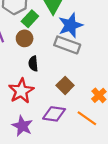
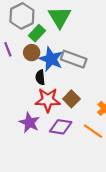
blue star: (70, 25) -> (51, 59), moved, turned -30
red star: (21, 91) -> (48, 100), moved, turned 30
purple star: (22, 126) -> (29, 123), moved

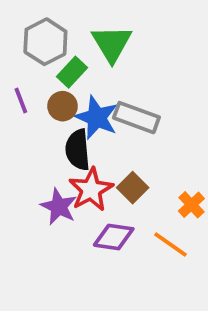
black semicircle: (40, 77) -> (78, 150), size x1.5
red star: (48, 100) -> (91, 190), turned -30
purple star: (29, 123) -> (59, 207), moved

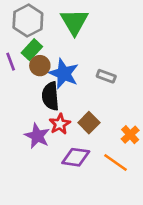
green rectangle: (72, 72) -> (32, 50), moved
gray rectangle: (136, 118) -> (106, 76), moved, size x0.6
red star: (91, 190) -> (60, 124), size x0.7

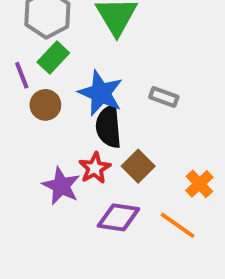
brown circle: (40, 66) -> (45, 105), moved
black semicircle: (50, 96) -> (109, 127), moved

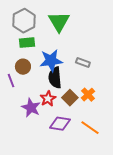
green rectangle: (53, 58) -> (27, 43), turned 42
purple line: (22, 75) -> (11, 81), moved
blue star: (101, 93) -> (51, 61), turned -30
orange cross: (199, 184) -> (88, 95), moved

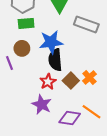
gray rectangle: (83, 63) -> (86, 24), moved, size x1.6
purple star: (31, 108) -> (42, 104), moved
purple diamond: (60, 124) -> (70, 118), moved

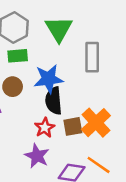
gray rectangle: (86, 24) -> (92, 57), turned 70
orange cross: (89, 77) -> (96, 123), size x1.6
brown square: (71, 81) -> (73, 126), turned 35

